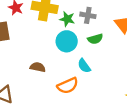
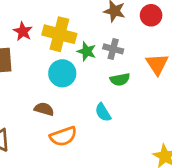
cyan circle: (67, 41) -> (62, 73), moved
orange semicircle: (68, 86) -> (63, 136), moved

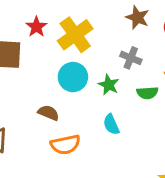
yellow cross: (59, 34) -> (75, 35), turned 32
green star: (87, 51) -> (109, 85), moved
green semicircle: (120, 80) -> (147, 93), moved

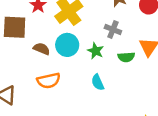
brown semicircle: (49, 113) -> (42, 49), moved
orange semicircle: (65, 145) -> (49, 81), moved

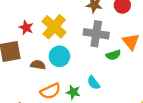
gray cross: (113, 30) -> (96, 34), size x1.6
green star: (96, 51) -> (73, 92), moved

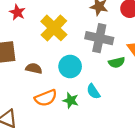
red star: (26, 28) -> (17, 12), moved
cyan circle: (59, 56) -> (70, 66), moved

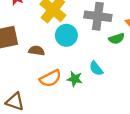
cyan circle: (70, 66) -> (66, 35), moved

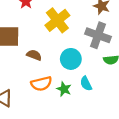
cyan circle: (66, 35) -> (71, 59), moved

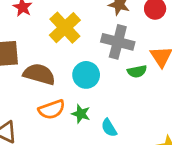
brown semicircle: (34, 55) -> (39, 74), size x1.6
cyan semicircle: (86, 84) -> (109, 128), moved

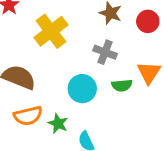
gray cross: (118, 42) -> (105, 52), size x0.7
cyan circle: (86, 75) -> (82, 89), moved

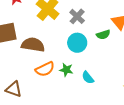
gray cross: (105, 52) -> (77, 16), moved, turned 35

